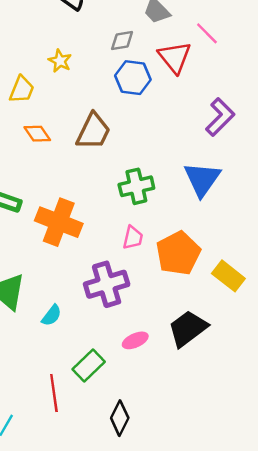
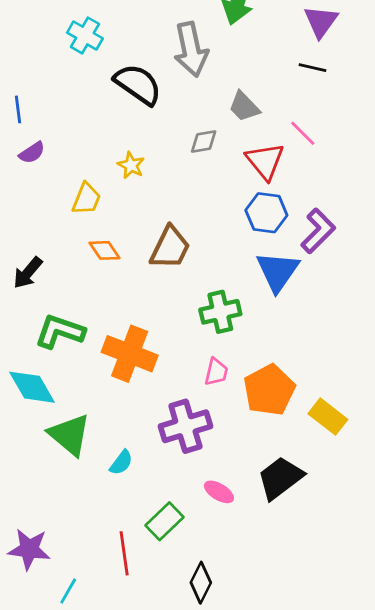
blue hexagon: (133, 78) -> (266, 213), moved
blue triangle: (202, 179) -> (278, 271), moved
pink ellipse: (135, 340) -> (219, 492), turned 55

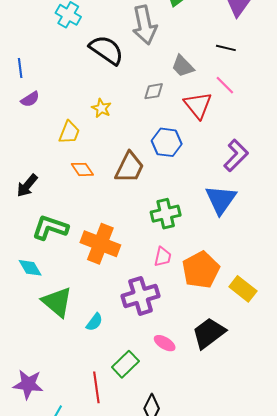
black line: (312, 68) -> (226, 48), moved
blue hexagon: (266, 213) -> (167, 142), moved
blue triangle: (278, 271) -> (221, 200), moved
cyan diamond: (32, 387) -> (30, 268), size x0.7

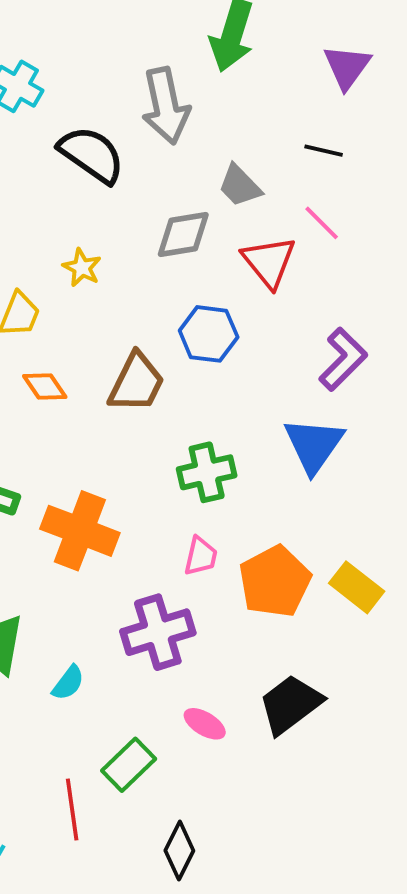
gray diamond: (154, 91) -> (183, 234), size x1.4
yellow rectangle: (243, 289) -> (357, 587), moved

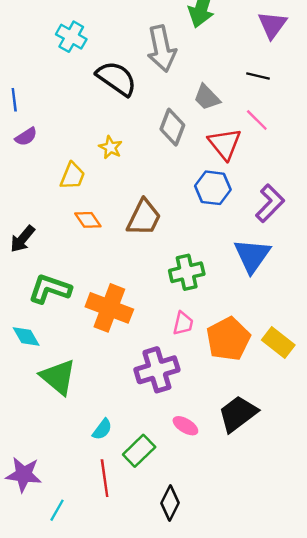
gray diamond: (183, 234) -> (172, 127), turned -60
blue hexagon: (209, 334) -> (213, 188), moved
cyan semicircle: (68, 683) -> (102, 429), moved

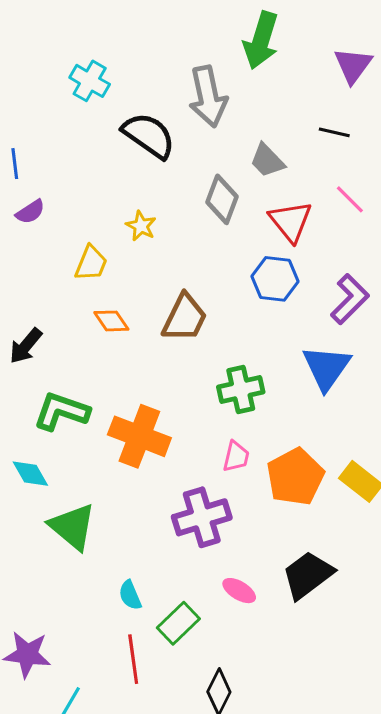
pink line: (257, 120) -> (350, 199), moved
cyan semicircle: (102, 429) -> (130, 595), turned 120

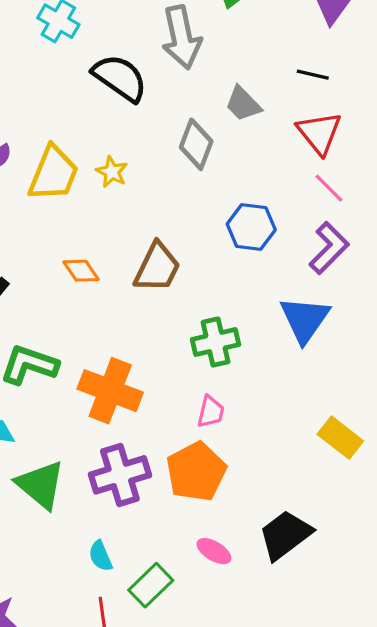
pink line: (350, 199) -> (329, 188), moved
red triangle: (291, 221) -> (319, 133), moved
yellow trapezoid: (91, 263) -> (53, 173), moved, size x1.5
orange pentagon: (295, 477) -> (196, 472), moved
purple cross: (202, 517) -> (120, 475), moved

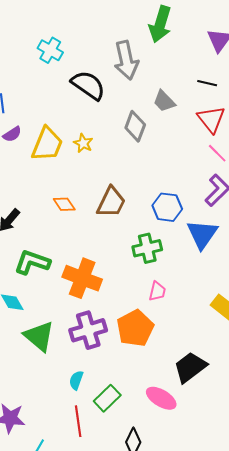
blue hexagon: (251, 227) -> (167, 207), moved
pink trapezoid: (211, 412) -> (157, 291), moved
pink ellipse: (214, 551) -> (161, 398), moved, size x1.4
cyan semicircle: (100, 556) -> (76, 380), turned 42

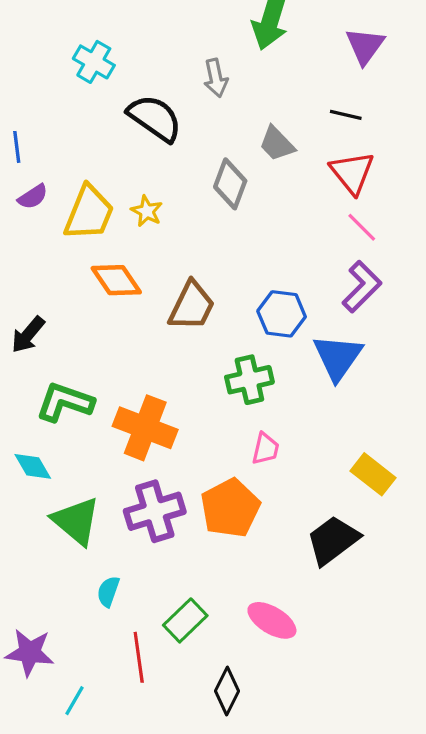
gray arrow: (126, 60) -> (216, 78), size x0.6
orange diamond: (64, 204) -> (116, 280), moved, size x1.4
black trapezoid: (190, 367) -> (333, 540), moved
cyan semicircle: (76, 380) -> (108, 592), moved

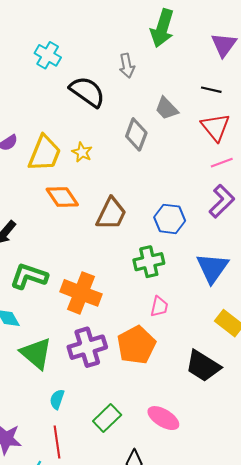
pink line: (362, 227) -> (222, 163), turned -65
blue triangle: (338, 357) -> (212, 268), moved
black trapezoid: (333, 540) -> (203, 366), turned -111
red line: (139, 657) -> (57, 442), moved

